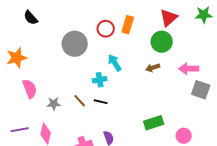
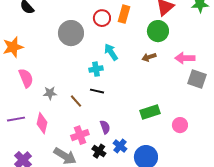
brown line: (80, 101) -> (76, 101), moved

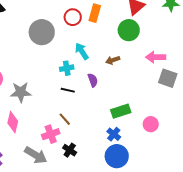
brown arrow: (149, 57) -> (113, 60), moved
gray star: (50, 93) -> (21, 92), size x1.5
brown line: (76, 101) -> (65, 119), moved
purple semicircle: (105, 127) -> (93, 80), moved
blue cross: (120, 146) -> (114, 134), moved

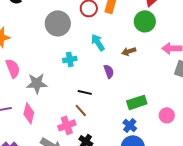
cyan cross: (67, 68) -> (70, 59), moved
black line: (68, 90) -> (85, 92), moved

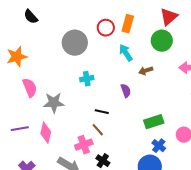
cyan arrow: (98, 42) -> (126, 53), moved
blue cross: (130, 125) -> (159, 146), moved

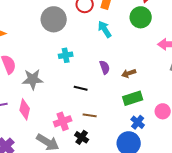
brown arrow: (146, 71) -> (129, 73), moved
brown line: (98, 130) -> (90, 115), moved, turned -40

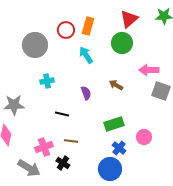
brown arrow: (129, 73) -> (116, 85), moved, turned 48

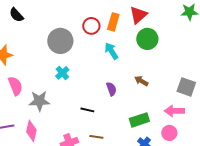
red triangle: (129, 19) -> (138, 15), moved
pink arrow: (149, 70) -> (174, 111), moved
cyan cross: (47, 81) -> (62, 73), moved, turned -32

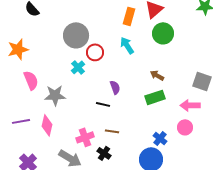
red circle: (91, 26) -> (95, 52), moved
purple semicircle: (111, 89) -> (115, 87), moved
green rectangle: (139, 120) -> (155, 97), moved

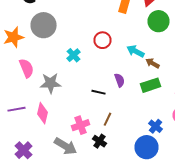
gray circle: (76, 35) -> (44, 25), moved
cyan arrow: (127, 45) -> (136, 51), moved, turned -30
red circle: (95, 52) -> (102, 40), moved
purple semicircle: (115, 87) -> (120, 80), moved
brown line: (112, 131) -> (108, 119), turned -72

